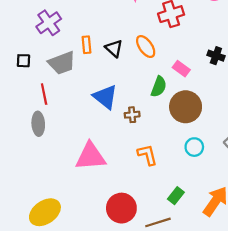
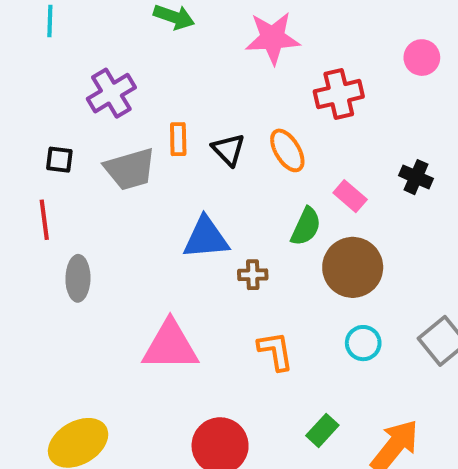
red line: (44, 94) -> (44, 220), moved
blue triangle: (105, 97) -> (206, 238), turned -48

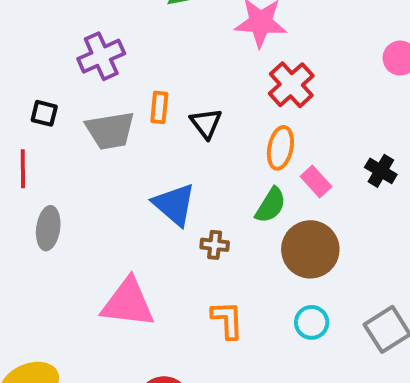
red cross: (339, 94) -> (291, 85), moved, turned -36
orange ellipse: (287, 150) -> (280, 148), moved, turned 36
blue triangle: (206, 238) -> (174, 204), turned 39

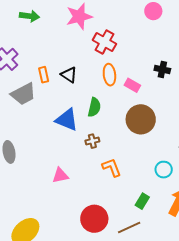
green semicircle: (271, 205) -> (94, 107), moved
brown cross: (215, 245) -> (92, 141), moved
pink triangle: (128, 303) -> (60, 175), size x0.6
cyan circle: (312, 322) -> (164, 170), moved

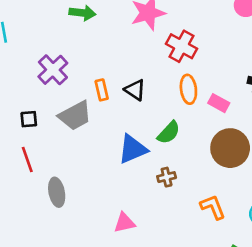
green semicircle: (94, 107) -> (169, 133), turned 30
blue triangle: (67, 120) -> (133, 149), turned -45
orange L-shape: (112, 167) -> (213, 207), moved

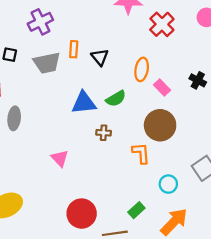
red cross: (181, 46) -> (162, 24), moved
orange L-shape: (213, 207) -> (141, 153), moved
pink triangle: (124, 223) -> (60, 158), turned 42

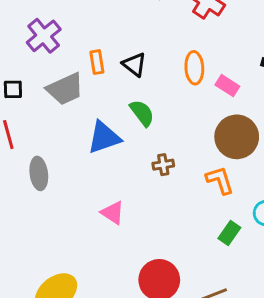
green semicircle: (116, 99) -> (142, 113), moved, turned -84
blue triangle: (84, 103) -> (104, 137), moved
green rectangle: (136, 210) -> (229, 233), moved

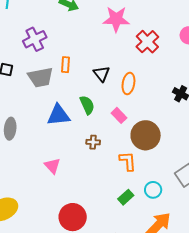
black triangle: (134, 64) -> (102, 74), moved
pink rectangle: (227, 86) -> (119, 115), moved

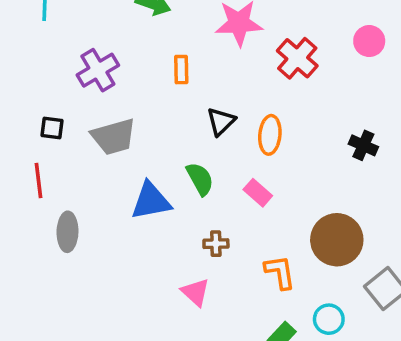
orange rectangle: (65, 65) -> (181, 70), moved
black triangle: (102, 74) -> (221, 121), turned 30
brown circle: (146, 135) -> (337, 240), moved
pink triangle: (52, 166) -> (195, 292), moved

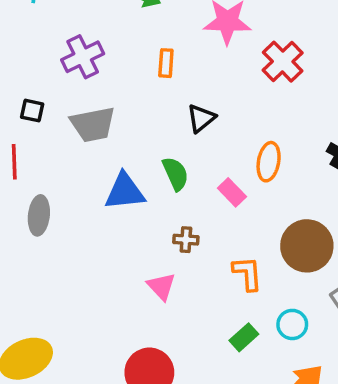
orange ellipse: (270, 135) -> (269, 162), moved

